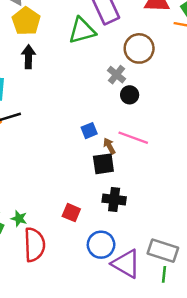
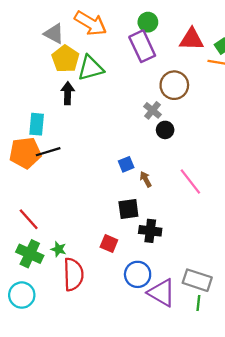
green triangle: (82, 31) -> (91, 68), moved
pink line: (133, 138) -> (190, 182), moved, turned 32
black square: (103, 164) -> (128, 209), moved

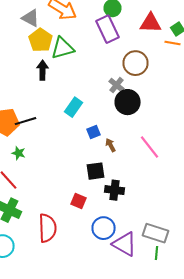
cyan rectangle: (37, 124) -> (74, 107), moved, turned 30
black circle: (165, 130) -> (128, 102), size x1.6
green star: (58, 249) -> (18, 153), moved

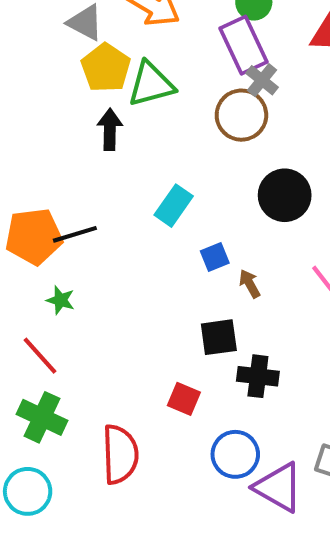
brown circle: (136, 63) -> (241, 115), moved
gray cross: (116, 85) -> (262, 80), moved

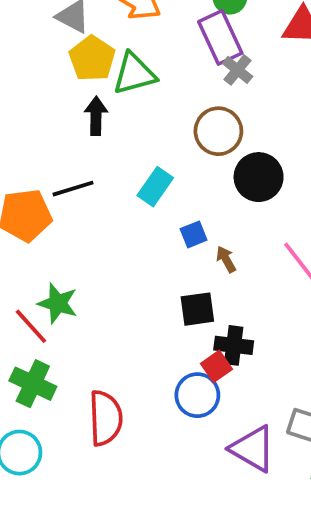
brown circle: (241, 115) -> (218, 131), moved
black line: (75, 234) -> (73, 189), moved
green star: (61, 300) -> (58, 303), moved, size x1.5
red square: (184, 399) -> (216, 366), moved, turned 32
blue circle: (235, 454) -> (197, 395), moved

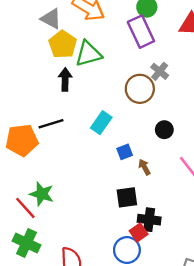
gray cross: (238, 70) -> (160, 71), moved
black circle: (259, 177) -> (164, 130), moved, size x0.6

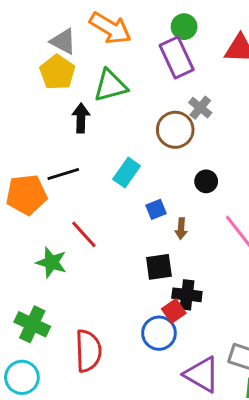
yellow pentagon: (63, 44) -> (57, 72), moved
brown arrow: (144, 167) -> (181, 229), turned -147
red line: (25, 208) -> (84, 234), moved

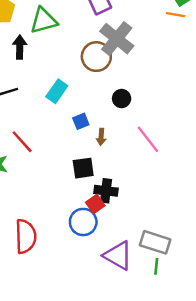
gray cross: (200, 108) -> (117, 39), size x1.8

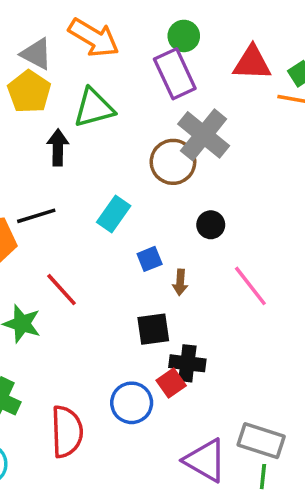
blue circle: (83, 222) -> (132, 403), moved

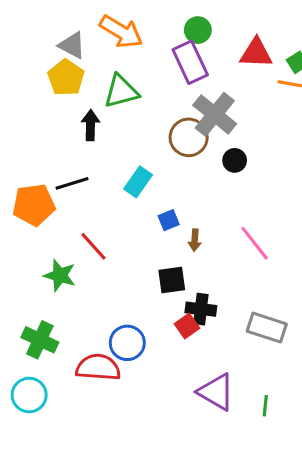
black circle: (211, 225) -> (235, 160), moved
blue circle: (132, 403) -> (127, 343), moved
red semicircle: (67, 432) -> (98, 367), turned -84
gray rectangle: (261, 441) -> (267, 328), moved

